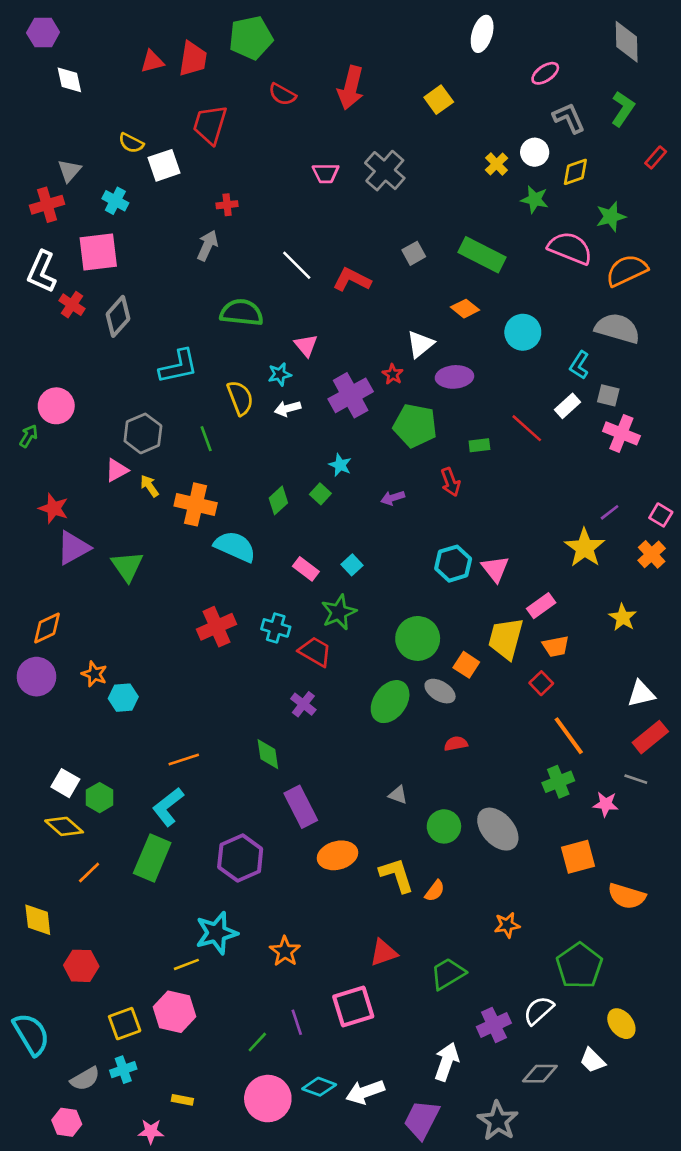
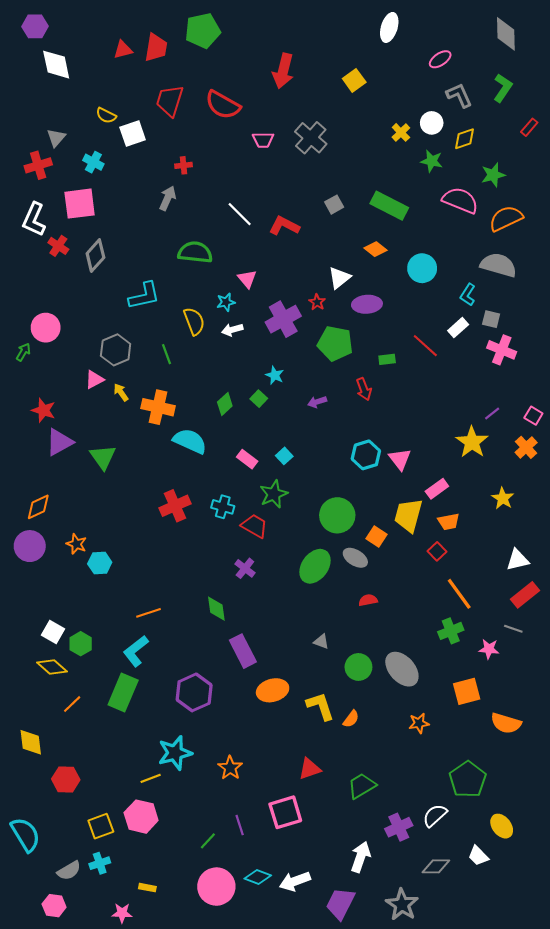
white diamond: (69, 80) -> (56, 65), size x1.4
red semicircle: (282, 94) -> (223, 105), moved, size x1.6
orange star: (507, 925) -> (419, 723), moved

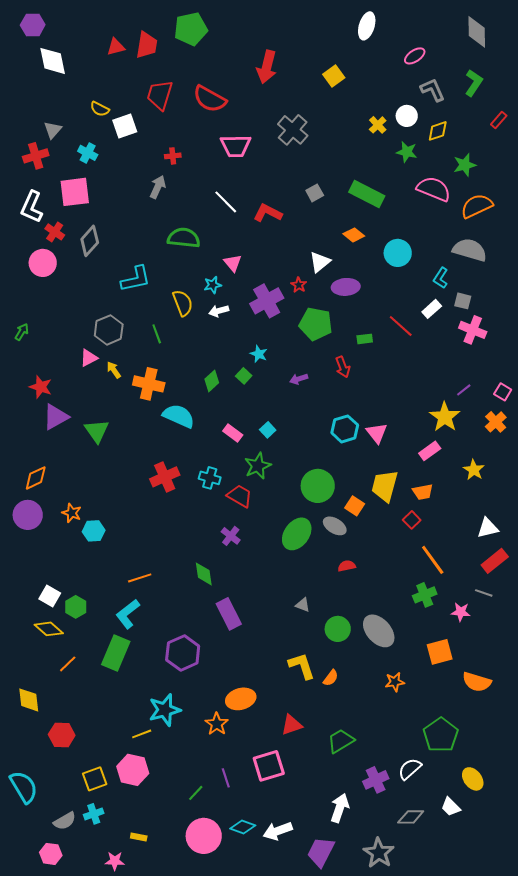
pink trapezoid: (263, 140) -> (236, 146), moved, size x1.5
pink circle: (46, 328) -> (43, 263), moved
pink rectangle: (437, 489) -> (430, 451), moved
orange ellipse: (273, 690) -> (241, 699), moved

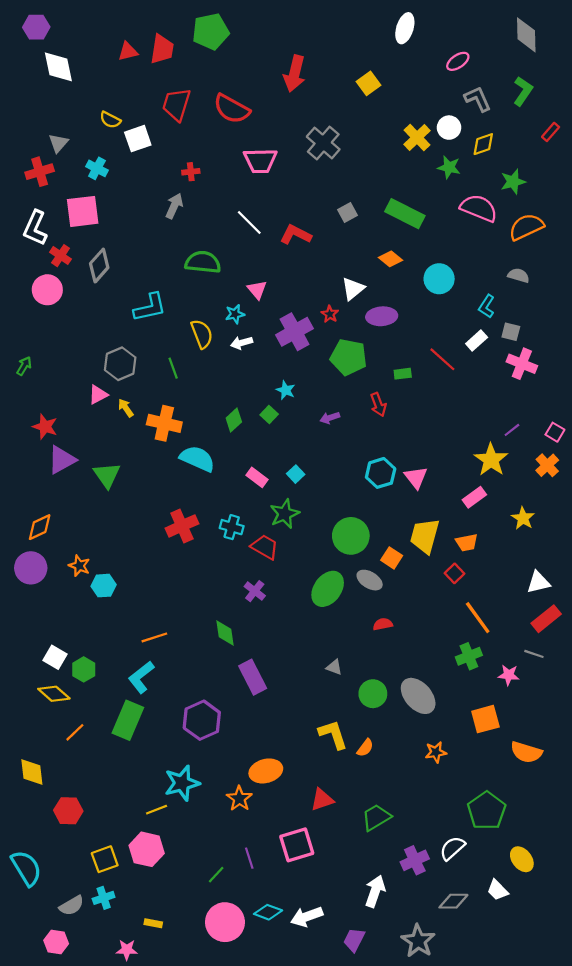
yellow cross: (378, 125) -> (417, 137), size x1.4
gray semicircle: (470, 250) -> (519, 275), size x0.6
purple trapezoid: (321, 852) -> (354, 940), size x0.7

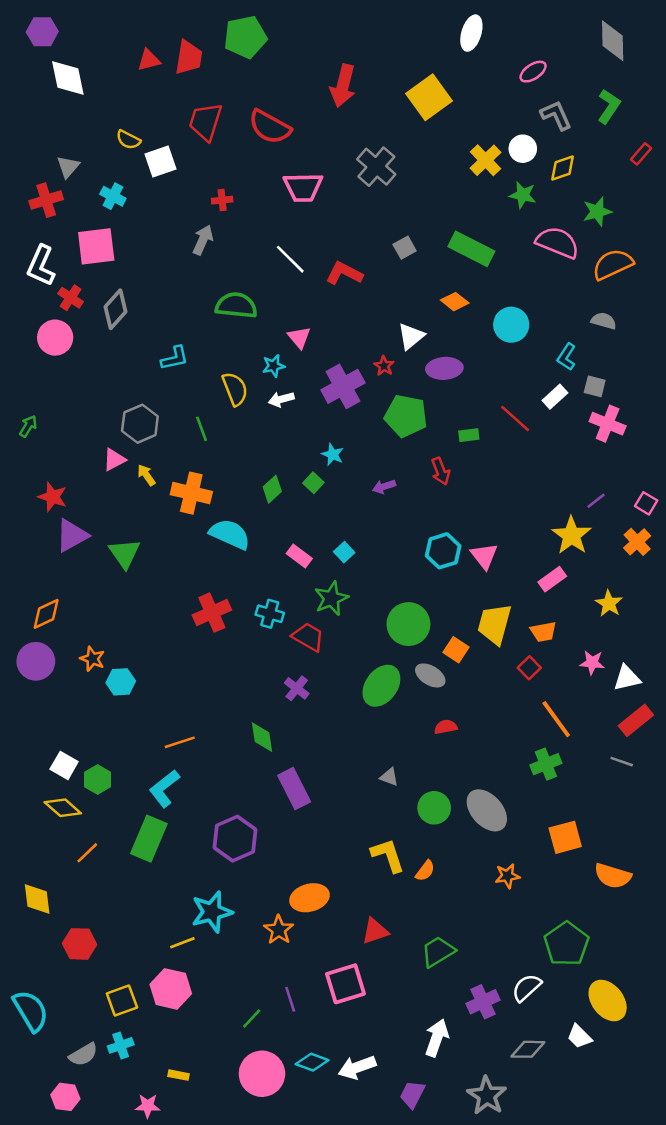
yellow square: (368, 83) -> (429, 97), size x1.6
cyan L-shape: (150, 307) -> (175, 358), size x0.7
pink star: (509, 675) -> (592, 663), moved
yellow ellipse: (522, 859) -> (608, 1001), size x1.4

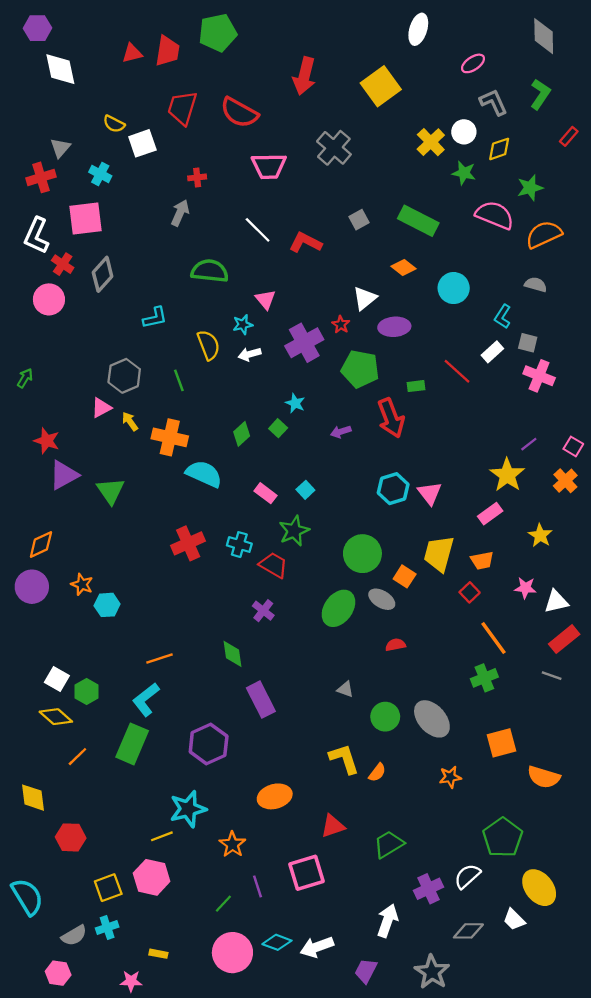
red arrow: (441, 471) -> (391, 418), size x1.6
orange star: (279, 930) -> (232, 844), moved

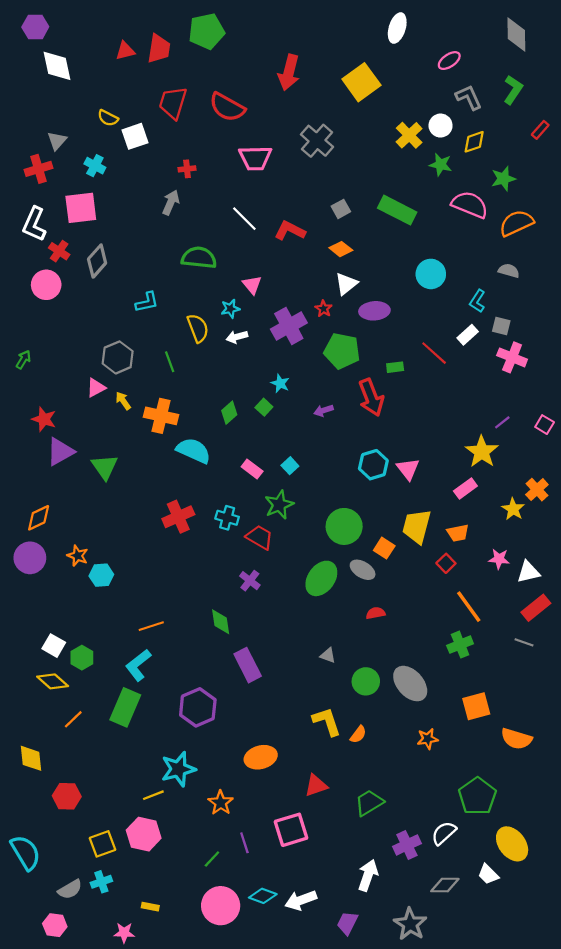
orange diamond: (403, 268) -> (341, 249), moved
orange cross: (565, 481) -> (537, 490), moved

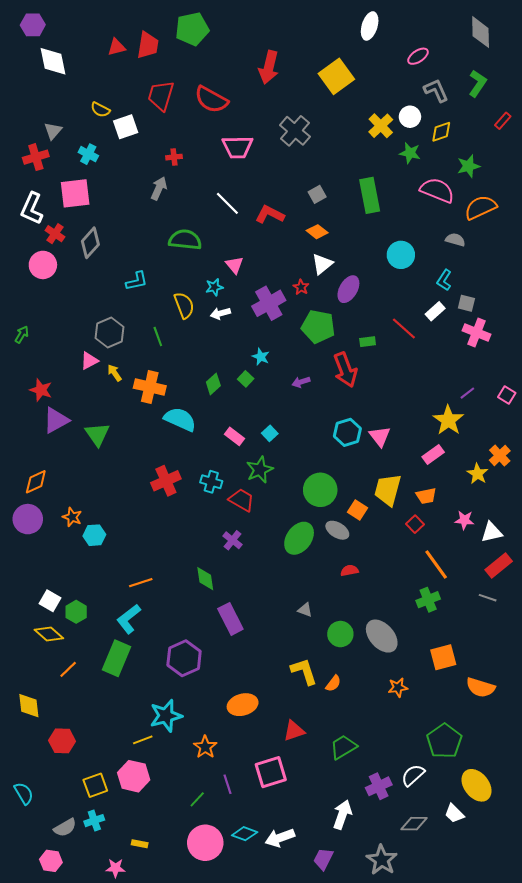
green rectangle: (397, 210) -> (370, 195), turned 52
gray semicircle: (509, 271) -> (455, 240), moved
purple ellipse: (374, 311) -> (348, 289), turned -56
cyan semicircle: (26, 853) -> (24, 793), size x0.7

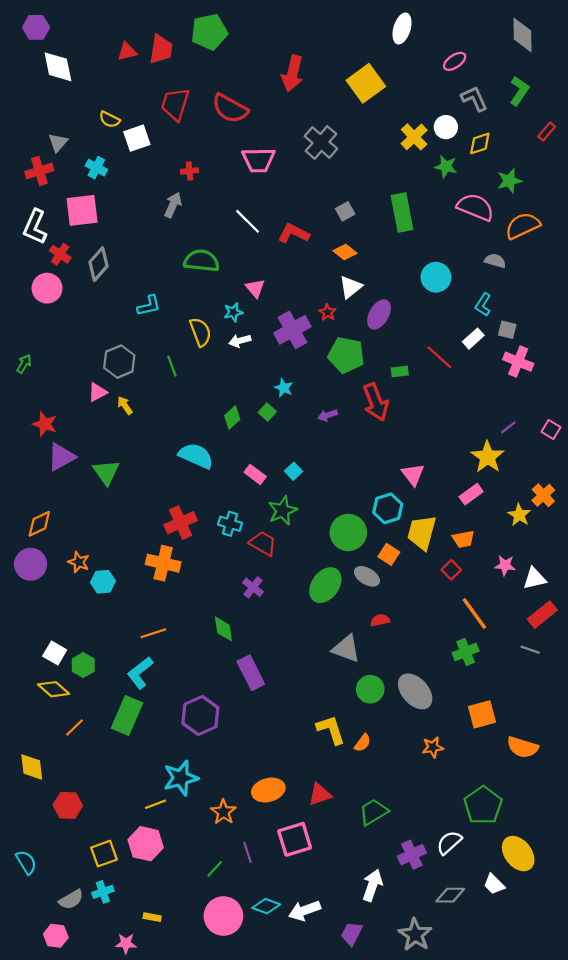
orange cross: (150, 387) -> (163, 563), moved
cyan hexagon: (347, 432) -> (388, 508), moved
gray triangle: (305, 610) -> (346, 649), moved, size x1.8
orange ellipse: (243, 705) -> (268, 790), moved

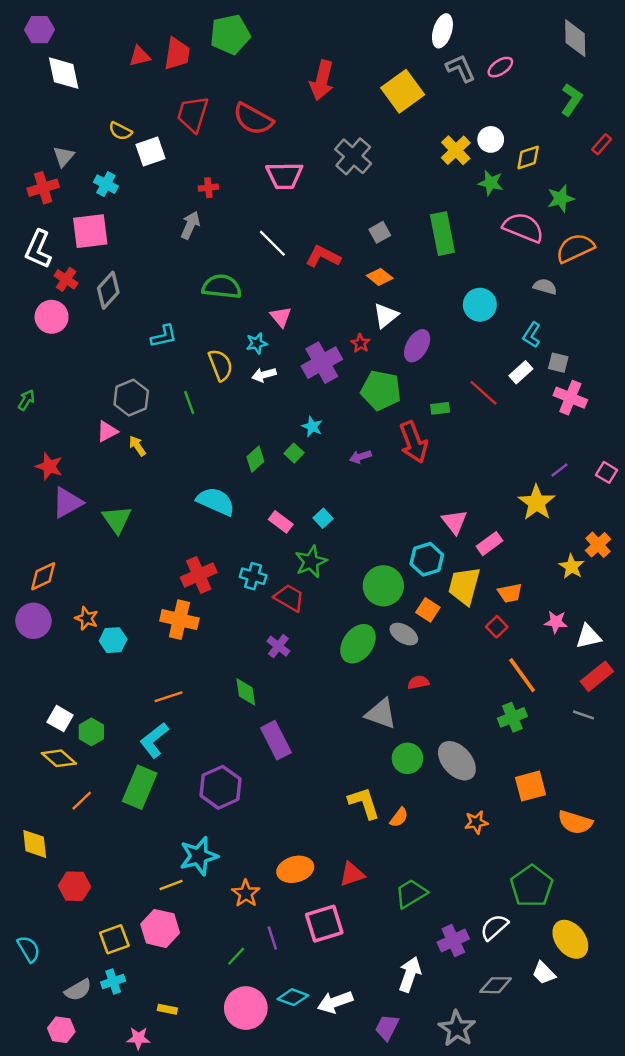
gray L-shape: (474, 99) -> (461, 68), moved
pink rectangle: (471, 494) -> (489, 544), moved

